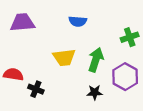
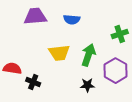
purple trapezoid: (22, 22) -> (35, 16), moved

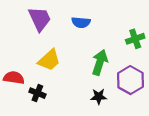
purple trapezoid: (35, 16) -> (40, 19), turned 70
yellow trapezoid: (59, 53) -> (49, 60), moved, turned -35

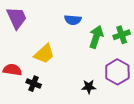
purple trapezoid: (40, 19) -> (17, 18), moved
green arrow: (100, 62) -> (96, 37), moved

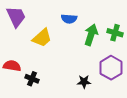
green cross: (122, 35) -> (115, 33), turned 35
yellow trapezoid: (44, 54) -> (42, 38), moved

